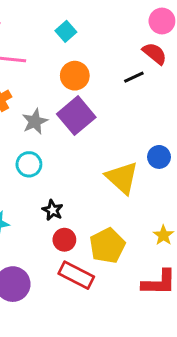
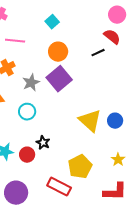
blue circle: (159, 157) -> (115, 121), moved
red circle: (64, 240) -> (27, 155), moved

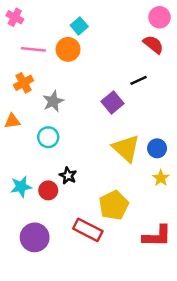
orange circle: (58, 52) -> (68, 49), moved
black line: (98, 53) -> (139, 80), moved
purple square: (59, 79) -> (113, 103), moved, size x0.7
yellow star: (118, 160) -> (161, 178), moved

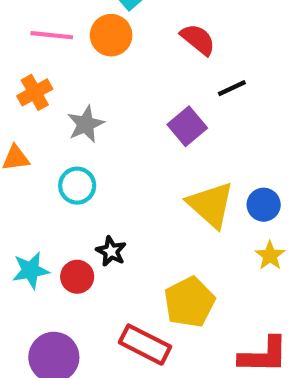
red semicircle: (153, 44) -> (198, 39), moved

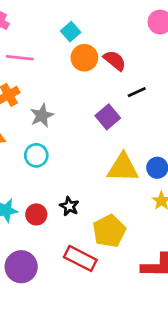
orange circle: (111, 35) -> (84, 58), moved
yellow triangle: (211, 205) -> (123, 168), turned -40
black star: (111, 251) -> (69, 206), moved

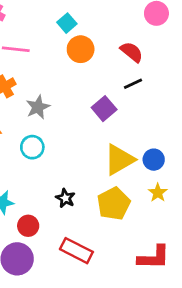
red semicircle: (115, 60) -> (132, 52), moved
yellow triangle: (123, 168) -> (119, 160), turned -32
red circle: (36, 214) -> (28, 226), moved
yellow pentagon: (109, 231) -> (114, 204), moved

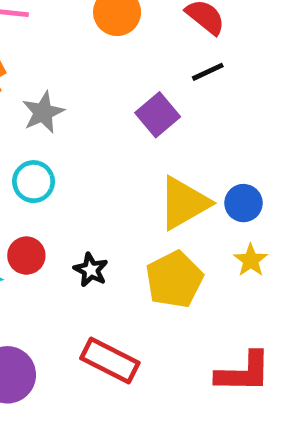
red circle: (28, 226) -> (26, 256), moved

